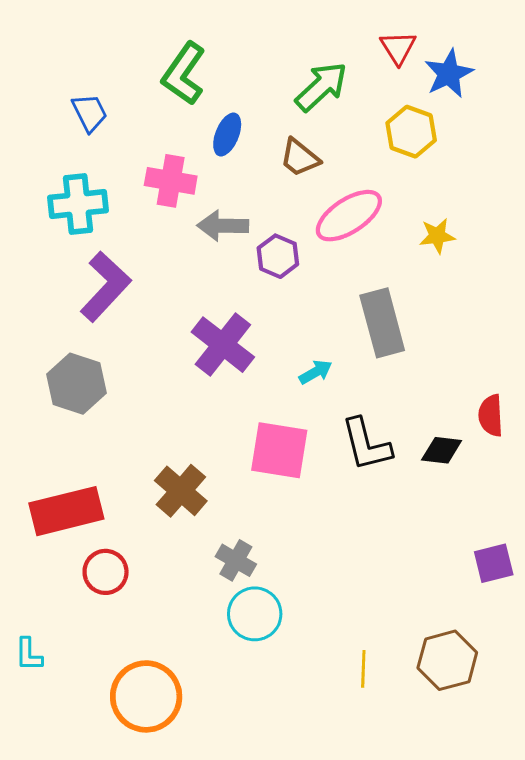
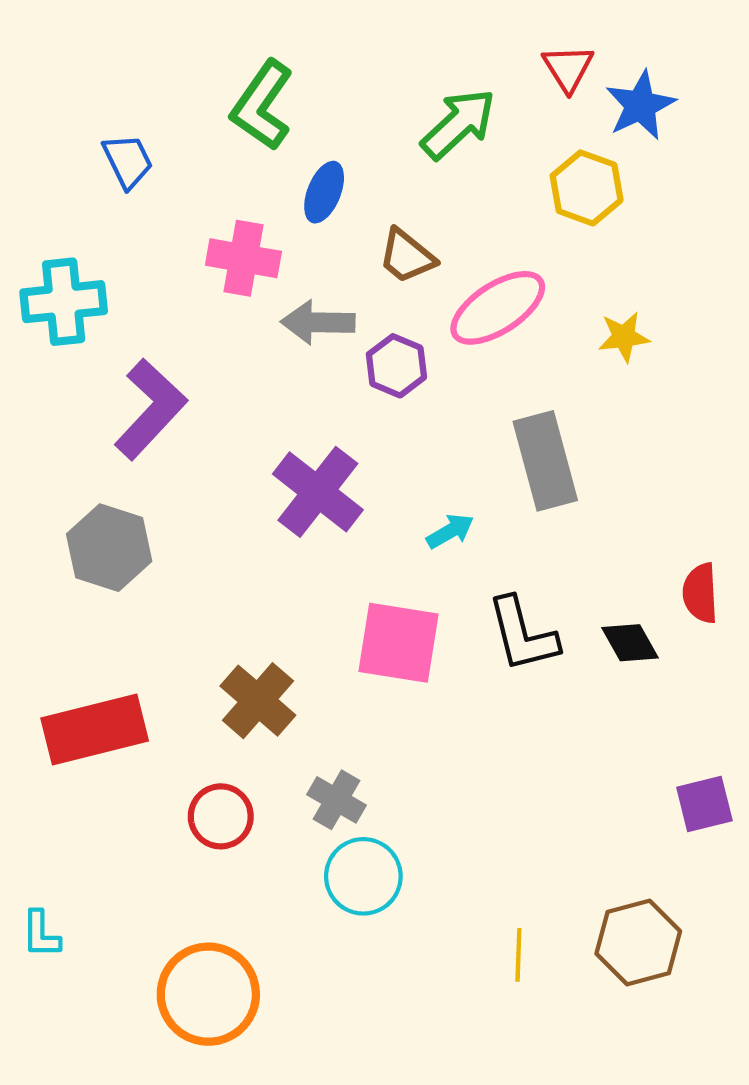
brown trapezoid: (300, 158) -> (407, 256), moved
cyan cross: (78, 204) -> (64, 302), moved
black diamond: (442, 450) -> (630, 643), turned 54
red circle: (106, 572) -> (221, 816), moved

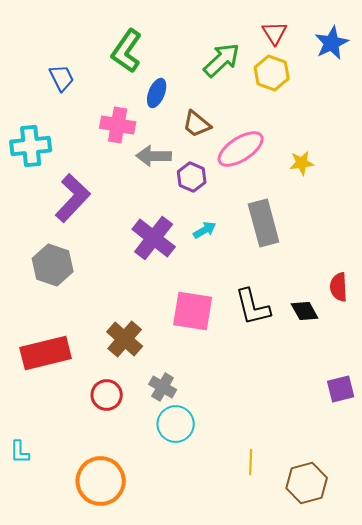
blue star: (640, 105) -> (332, 43), moved
yellow hexagon: (587, 188) -> (272, 73), moved
cyan arrow: (450, 531) -> (205, 230), moved
brown hexagon: (638, 942) -> (307, 483), moved

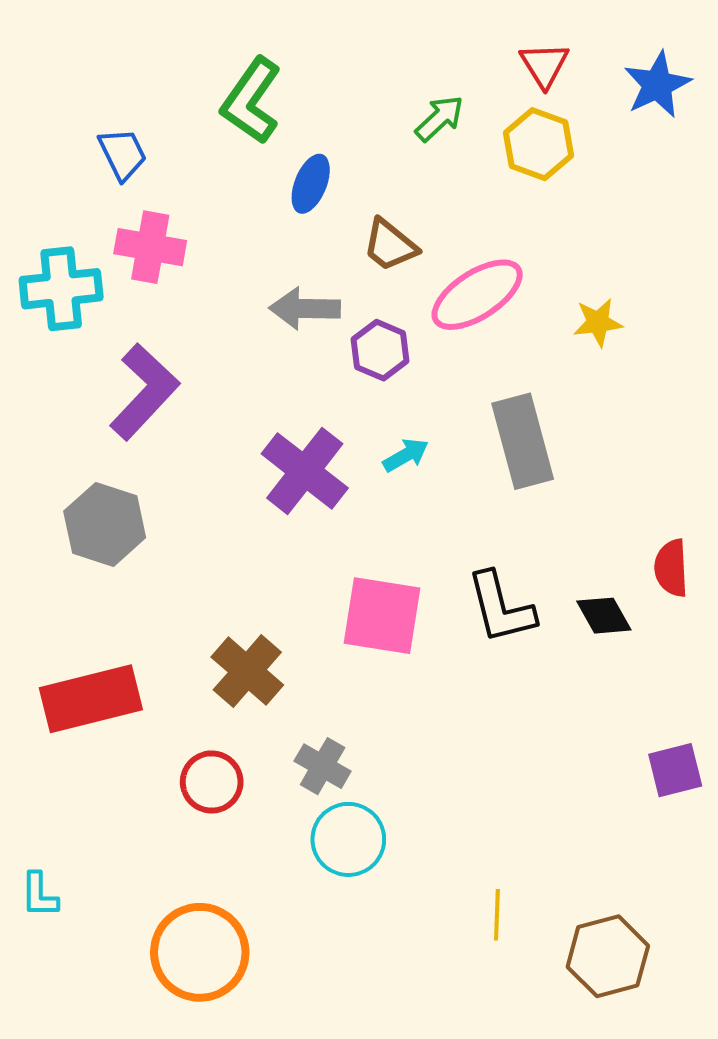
green arrow: (222, 60) -> (439, 118), size x0.7
pink cross: (118, 125) -> (150, 247), moved

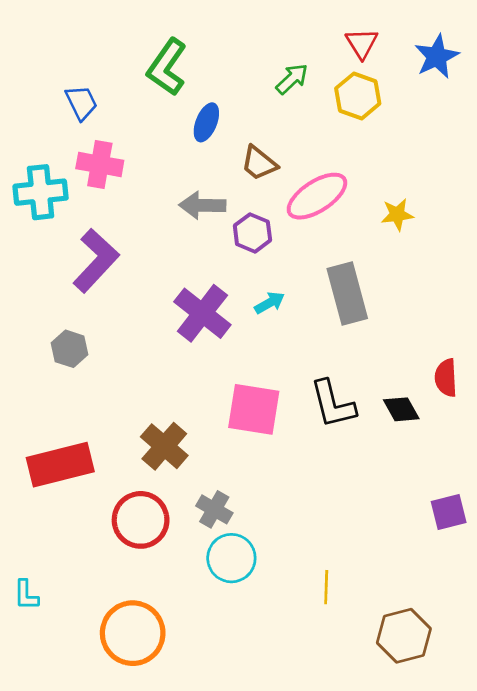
gray hexagon: (105, 524) -> (69, 349), size x0.7
red circle: (212, 782) -> (141, 520), size x1.4
yellow line: (497, 915) -> (326, 587), moved

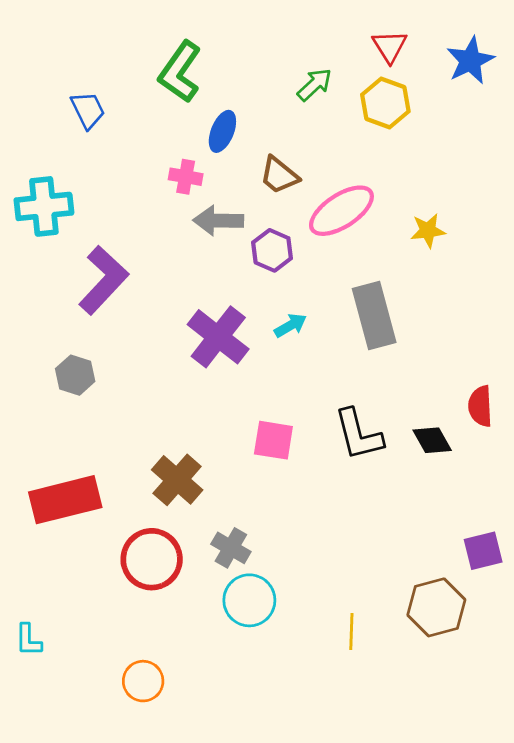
pink cross: (100, 164) -> (186, 177), moved, size x0.7
pink square: (254, 409) -> (273, 440), size x0.7
orange circle: (133, 633) -> (143, 681), size x0.6
brown hexagon: (404, 636) -> (436, 607), moved

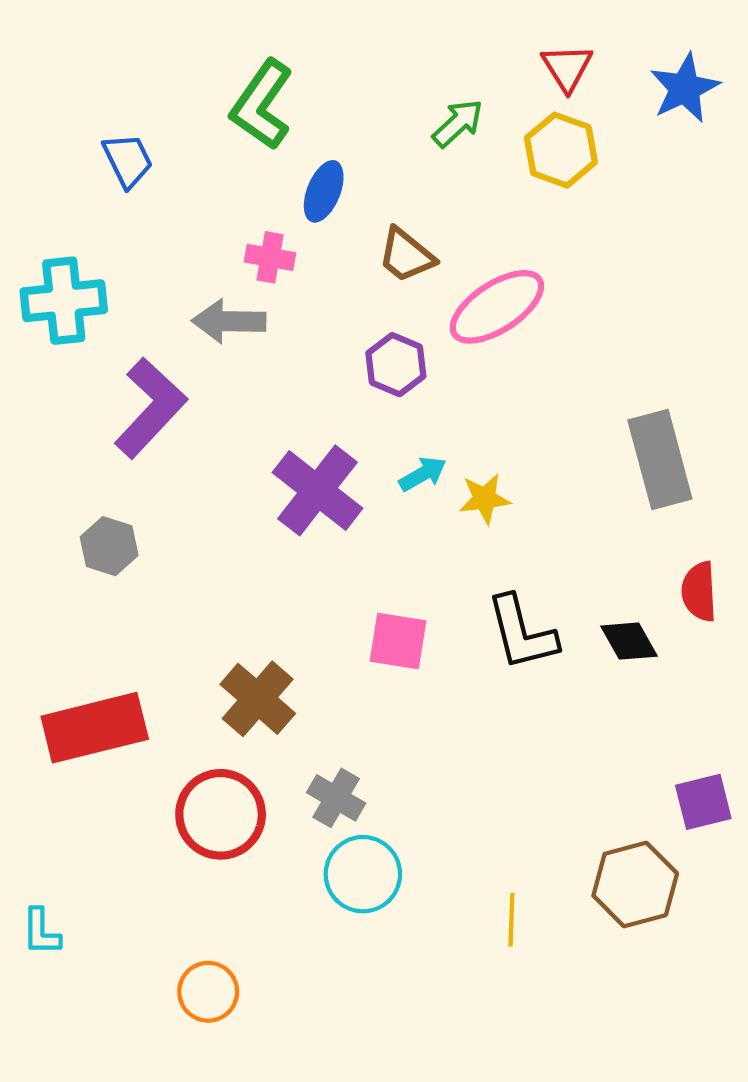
gray arrow: (218, 221) -> (229, 321), moved
yellow star: (428, 231) -> (485, 499), moved
gray rectangle: (374, 316) -> (660, 460), moved

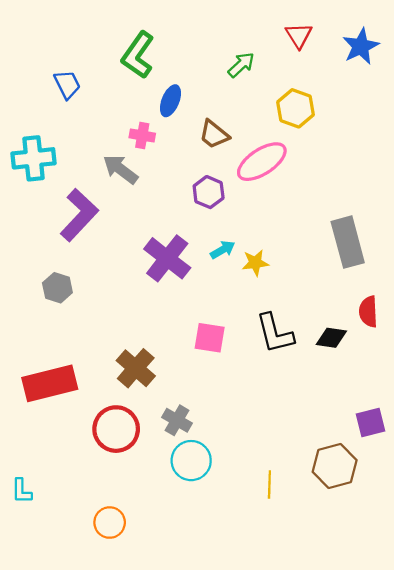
yellow hexagon: (561, 150) -> (296, 108), moved
gray arrow: (229, 321) -> (120, 169), turned 36
black diamond: (629, 641) -> (331, 338), turned -52

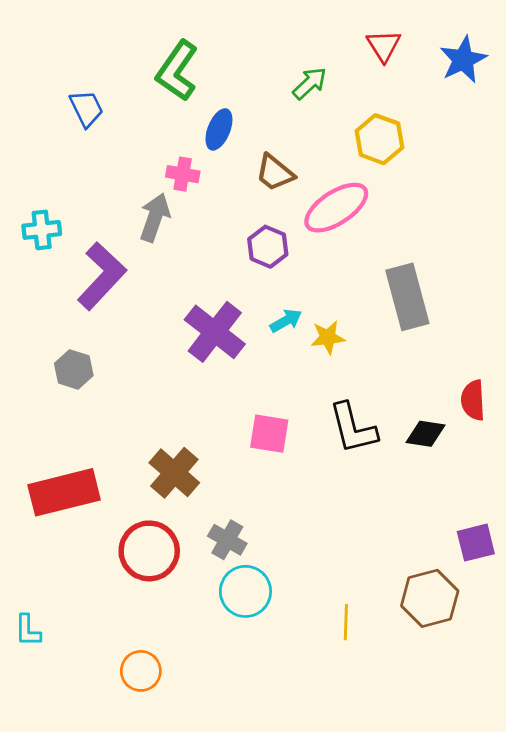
cyan cross: (34, 158) -> (42, 230), moved, size x0.7
gray arrow: (120, 169) -> (155, 217), turned 72
gray rectangle: (348, 242) -> (407, 297), moved

